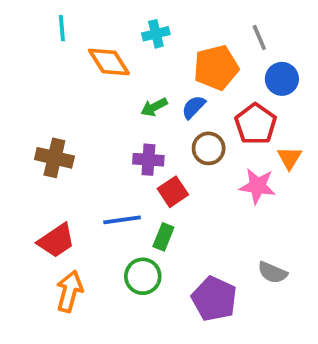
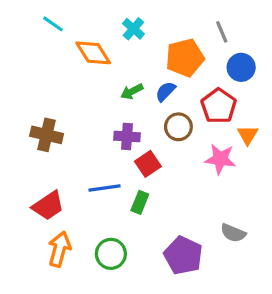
cyan line: (62, 28) -> (53, 24), turned -50
cyan cross: (156, 34) -> (133, 29), turned -35
green circle: (143, 276) -> (111, 254), moved

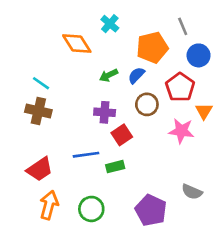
cyan line: (53, 24) -> (41, 83), moved
green rectangle: (140, 202) -> (115, 167), turned 54

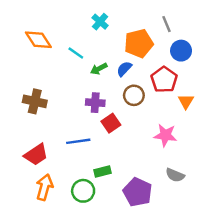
orange diamond: (77, 44) -> (38, 40), moved
cyan line: (41, 83) -> (76, 53), moved
pink star: (181, 131) -> (165, 135), moved
green rectangle: (115, 167) -> (102, 171), moved

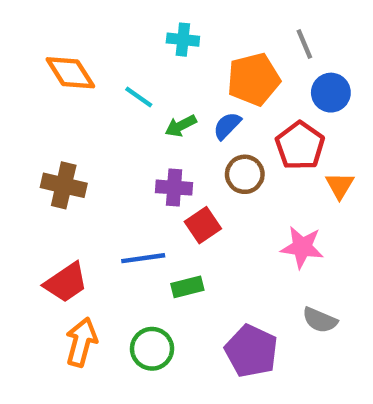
cyan cross: (100, 22) -> (183, 40), turned -35
green rectangle: (102, 171) -> (187, 287), moved

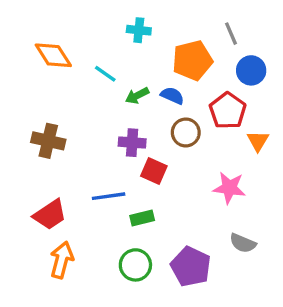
blue semicircle: (227, 126) -> (172, 96), turned 70
red square: (203, 225) -> (154, 171), turned -32
green circle: (152, 349) -> (135, 265), moved

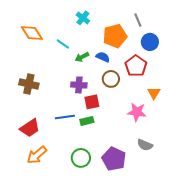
cyan cross: (139, 30) -> (83, 18), turned 32
orange triangle: (258, 141) -> (154, 93), moved
red square: (154, 171) -> (92, 102), turned -35
green rectangle: (142, 218) -> (87, 121), moved
orange arrow: (62, 260) -> (37, 155), turned -145

